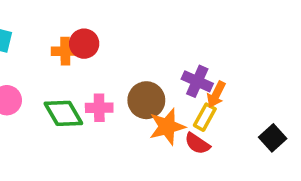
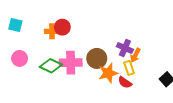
pink cross: (99, 108) -> (71, 63), size x1.5
green diamond: (63, 113) -> (51, 66), turned -35
yellow rectangle: (205, 117) -> (129, 68), turned -48

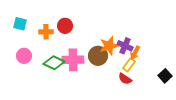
orange cross: (52, 31) -> (46, 32), moved
yellow rectangle: (129, 68) -> (129, 65), turned 56
orange star: (108, 73) -> (109, 46), moved

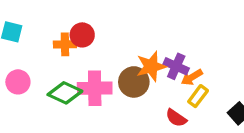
orange cross: (46, 32) -> (65, 44), moved
orange arrow: (135, 53) -> (192, 77), turned 32
yellow rectangle: (129, 65) -> (198, 96), moved

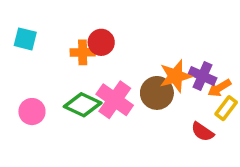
pink circle: (18, 82) -> (32, 112), moved
pink cross: (95, 88) -> (115, 100), turned 36

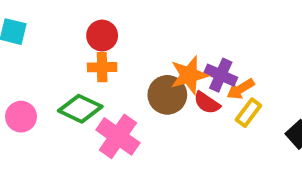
orange cross: (83, 52) -> (102, 67), moved
pink cross: (115, 100) -> (118, 136), moved
red semicircle: (202, 132) -> (207, 103), moved

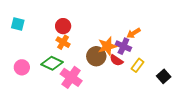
orange cross: (102, 67) -> (63, 42), turned 32
orange arrow: (240, 89) -> (133, 33), moved

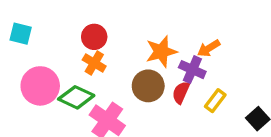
orange star: (107, 46) -> (161, 52), moved
red semicircle: (116, 60) -> (181, 92), turned 80
pink circle: (22, 67) -> (40, 86), moved, size x1.5

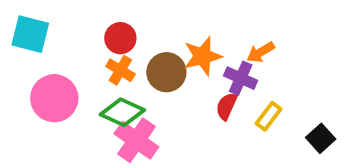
cyan square: (21, 34) -> (30, 34), size x1.4
brown circle: (148, 86) -> (166, 72), moved
green diamond: (76, 97) -> (122, 112), moved

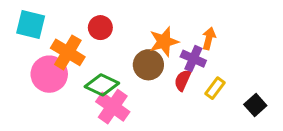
orange arrow: (261, 52) -> (209, 38), turned 135
orange cross: (120, 70) -> (68, 52), moved, size x1.5
brown circle: (166, 72) -> (148, 65), moved

